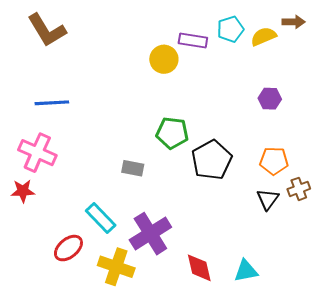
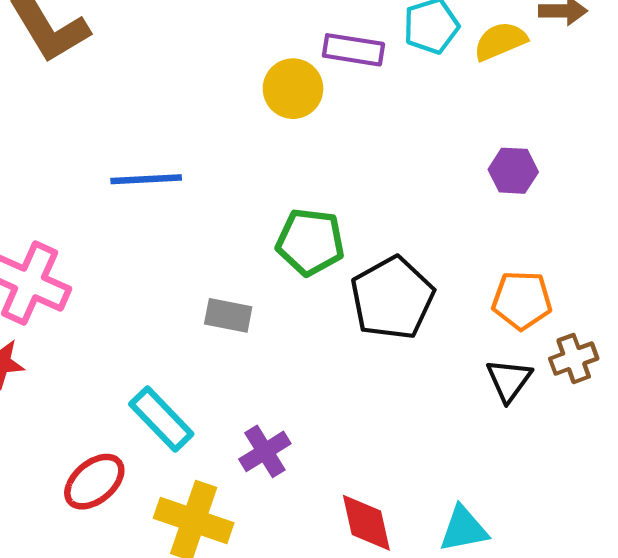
blue line: (52, 103) -> (146, 179), moved
purple cross: (150, 234) -> (265, 451), size x0.6

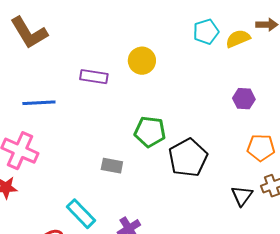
purple rectangle: (353, 50) -> (94, 77), moved
blue line: (146, 179) -> (39, 103), moved
orange pentagon: (522, 300) -> (261, 148), moved

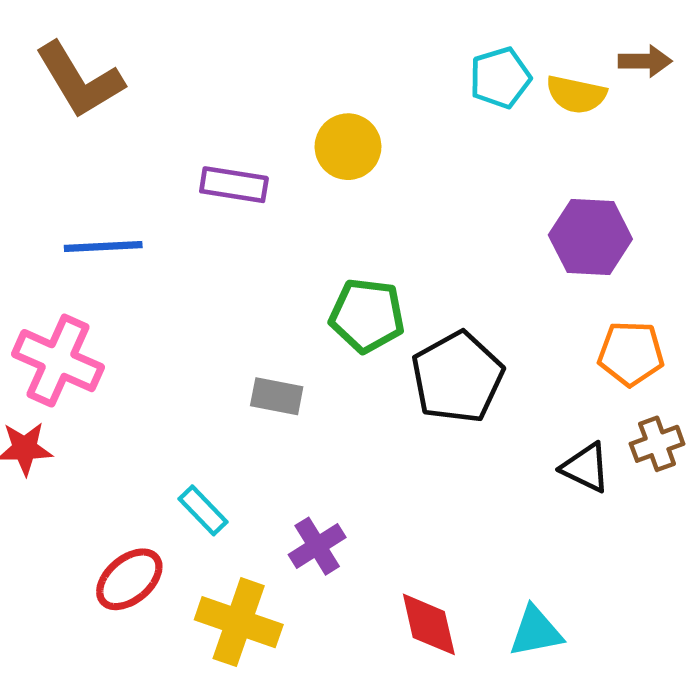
yellow semicircle: (238, 39) -> (576, 94), turned -145
purple hexagon: (244, 99) -> (590, 237), size x1.5
black triangle: (242, 196) -> (586, 468), turned -40
cyan rectangle: (81, 214) -> (203, 510), size x0.7

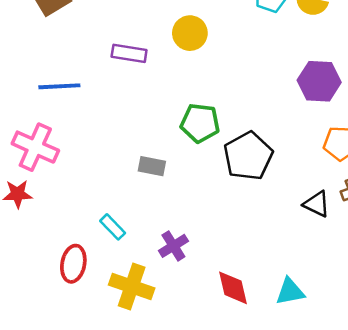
red ellipse: (129, 579) -> (73, 264), turned -39

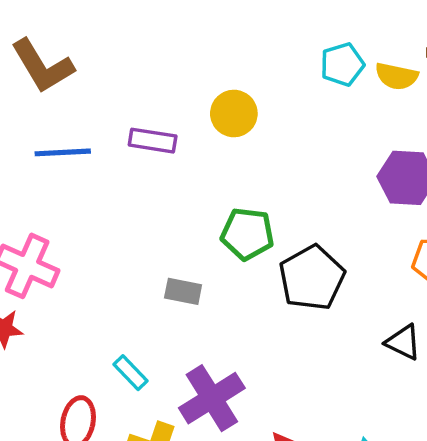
blue line: (59, 86) -> (63, 152), moved
purple cross: (173, 246) -> (212, 398), size x1.6

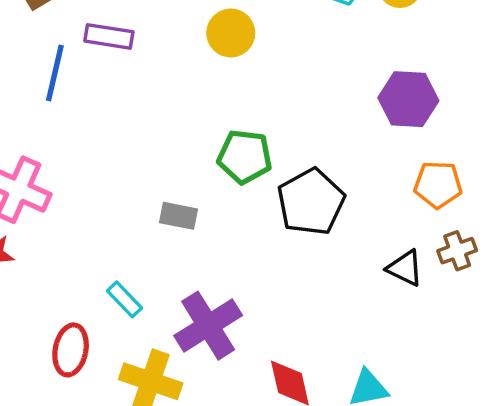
purple rectangle: (153, 141) -> (109, 36), moved
blue line: (63, 152) -> (55, 73), turned -74

